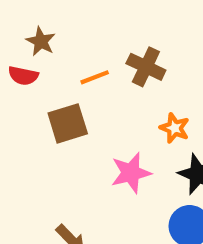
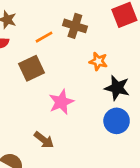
pink star: (131, 173) -> (61, 102), moved

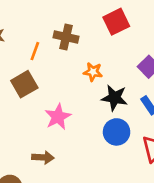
orange line: (44, 37) -> (35, 51), turned -36
brown arrow: (44, 140) -> (43, 157), turned -30

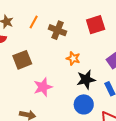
orange line: (35, 51) -> (34, 22), moved
black star: (115, 98) -> (86, 80), turned -30

